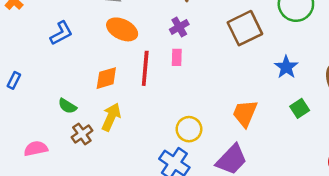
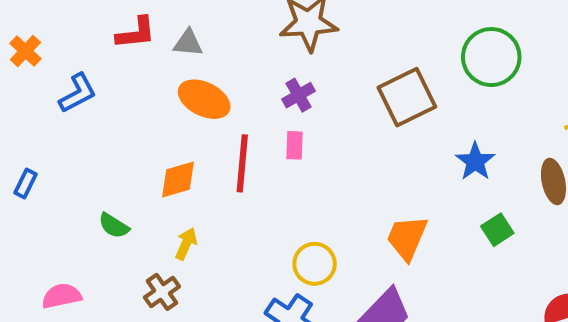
blue L-shape: (61, 33) -> (78, 93), moved
yellow arrow: (111, 117) -> (186, 244), size x0.7
brown cross: (82, 134) -> (162, 292), moved

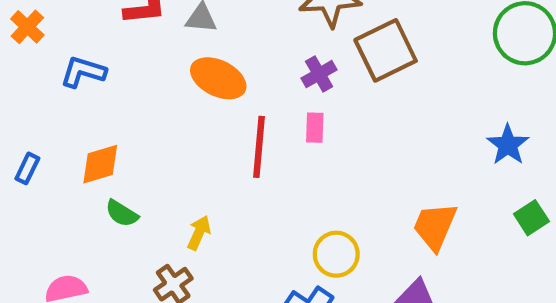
blue L-shape: (78, 93) -> (83, 72), turned -135
brown square: (407, 97) -> (386, 50), moved
orange diamond: (178, 179) -> (100, 164), moved

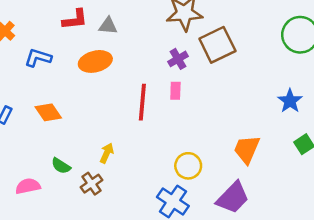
orange ellipse: (218, 78) -> (95, 61), moved, turned -40
orange diamond: (100, 164) -> (48, 112), turned 72
green semicircle: (122, 213) -> (61, 166), moved

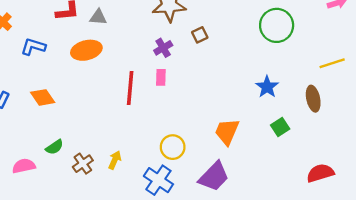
brown square: (217, 45) -> (200, 35), size x0.5
yellow arrow: (107, 153) -> (115, 160), moved
green semicircle: (61, 166) -> (54, 147), turned -66

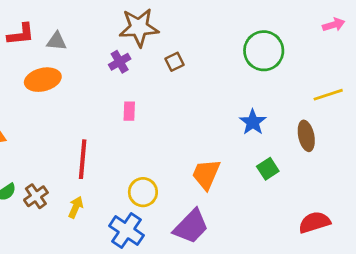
purple cross: (163, 48) -> (120, 62), moved
red line: (130, 88) -> (83, 159), moved
brown cross: (83, 164) -> (36, 196), moved

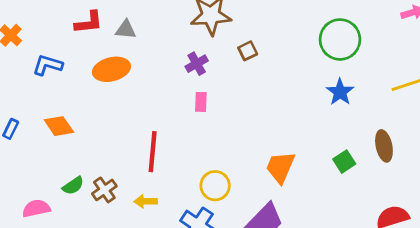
purple cross: (120, 62) -> (197, 64), moved
blue star: (253, 122) -> (340, 92), moved
brown ellipse: (306, 136) -> (384, 146), moved
yellow arrow: (76, 207) -> (146, 201), turned -115

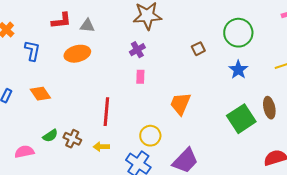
brown square: (248, 51) -> (198, 49), moved
blue L-shape: (48, 65) -> (32, 51), turned 85
green square: (344, 162) -> (241, 119), size x1.8
orange trapezoid: (280, 167) -> (180, 104), moved
brown cross: (104, 190) -> (72, 139), turned -30

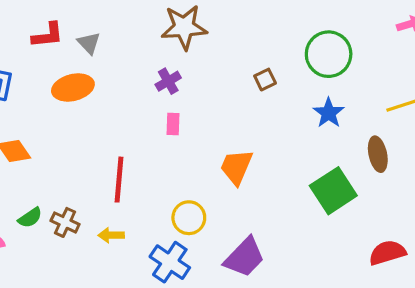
gray triangle: (87, 26) -> (89, 43), turned 42
brown ellipse: (269, 108) -> (378, 154), moved

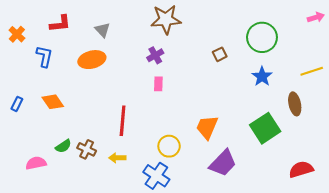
red L-shape: (48, 35) -> (60, 24), moved
orange trapezoid: (236, 167) -> (207, 127), moved
purple trapezoid: (244, 257) -> (223, 163), moved

